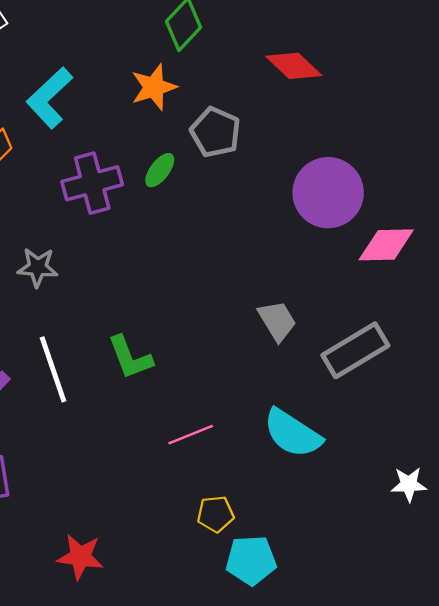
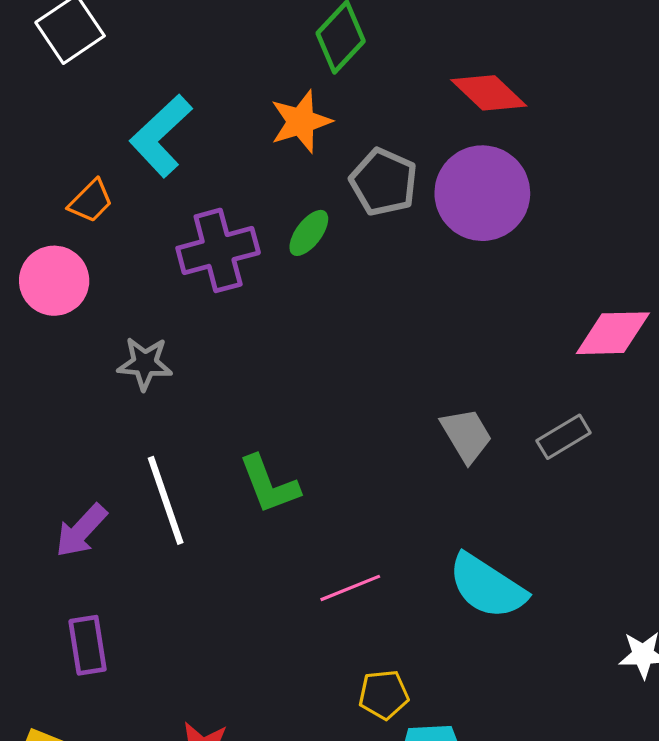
purple circle: (328, 193) -> (482, 193), moved
gray rectangle: (355, 350) -> (564, 437), moved, size x0.6

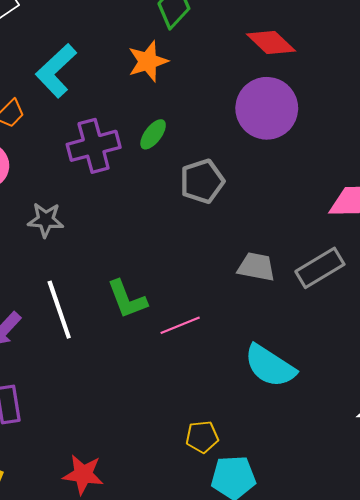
gray pentagon: (384, 182) -> (202, 181), moved, turned 30
gray trapezoid: (466, 435) -> (256, 267), turned -48
gray rectangle: (564, 437) -> (320, 268), size x1.4
pink line: (350, 588) -> (180, 325), moved

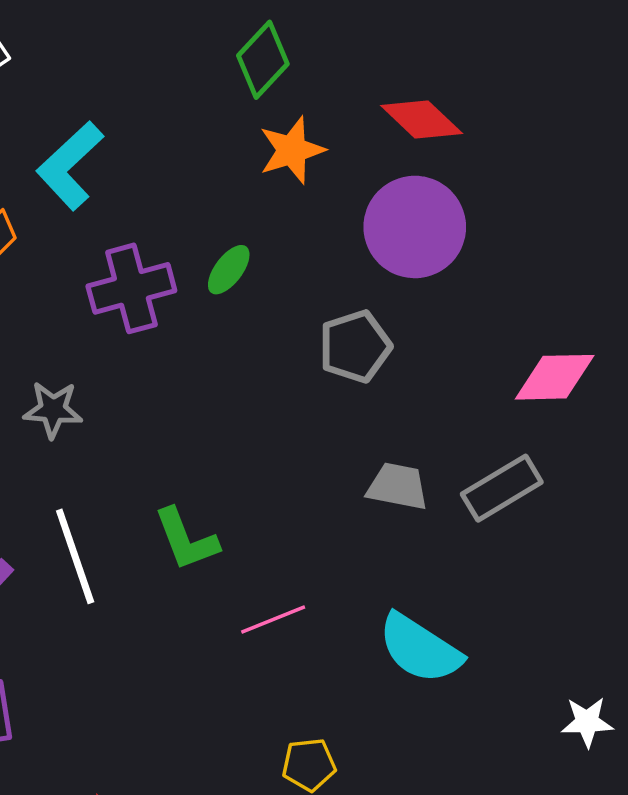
orange star: (148, 61) -> (292, 150), moved
gray pentagon: (202, 181) -> (355, 346), moved
pink line: (180, 325) -> (273, 620), moved

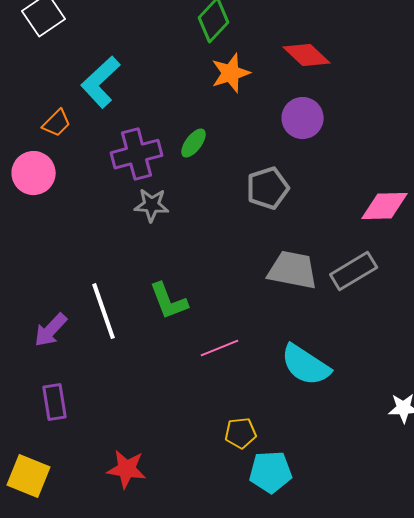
purple circle: (415, 227) -> (303, 118), size x0.7
gray star: (53, 410) -> (152, 205), moved
gray trapezoid: (398, 486) -> (293, 270), size x1.4

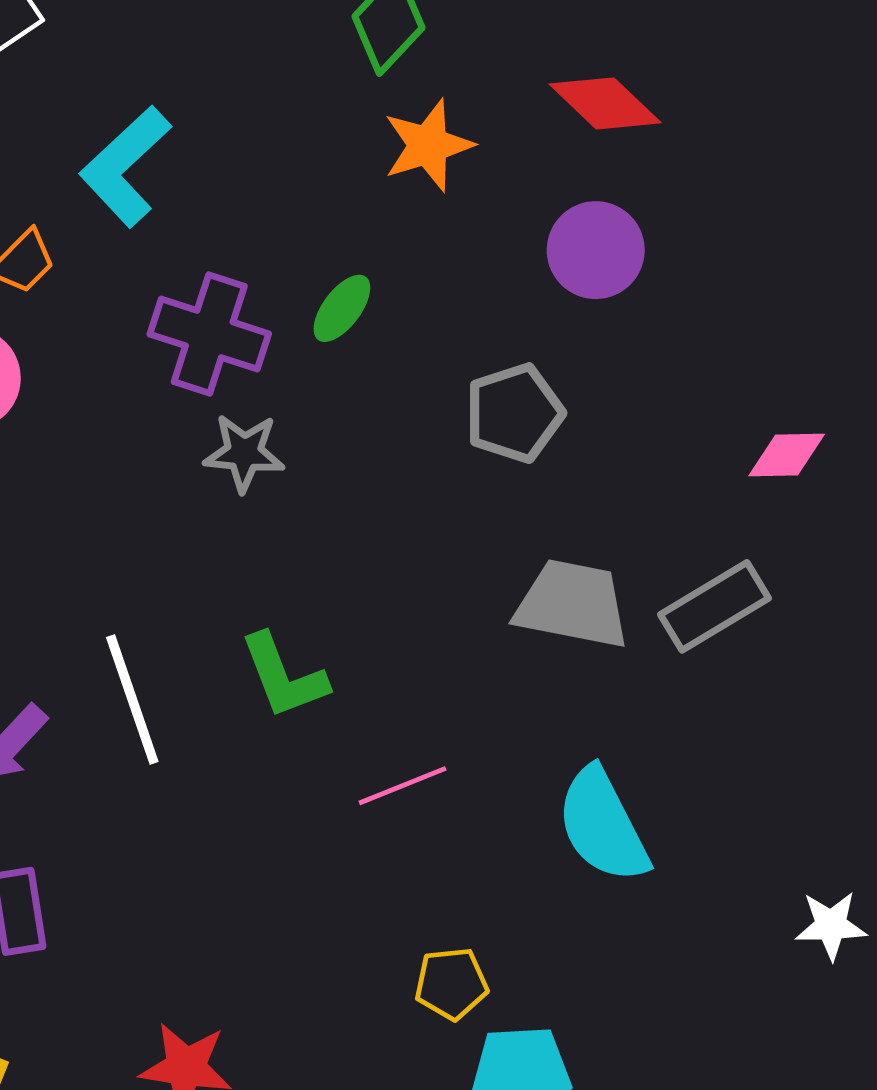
purple cross: (137, 154) -> (209, 334), turned 33
pink diamond: (385, 206) -> (787, 455), size x0.7
cyan semicircle: (306, 365) -> (603, 825), turned 30

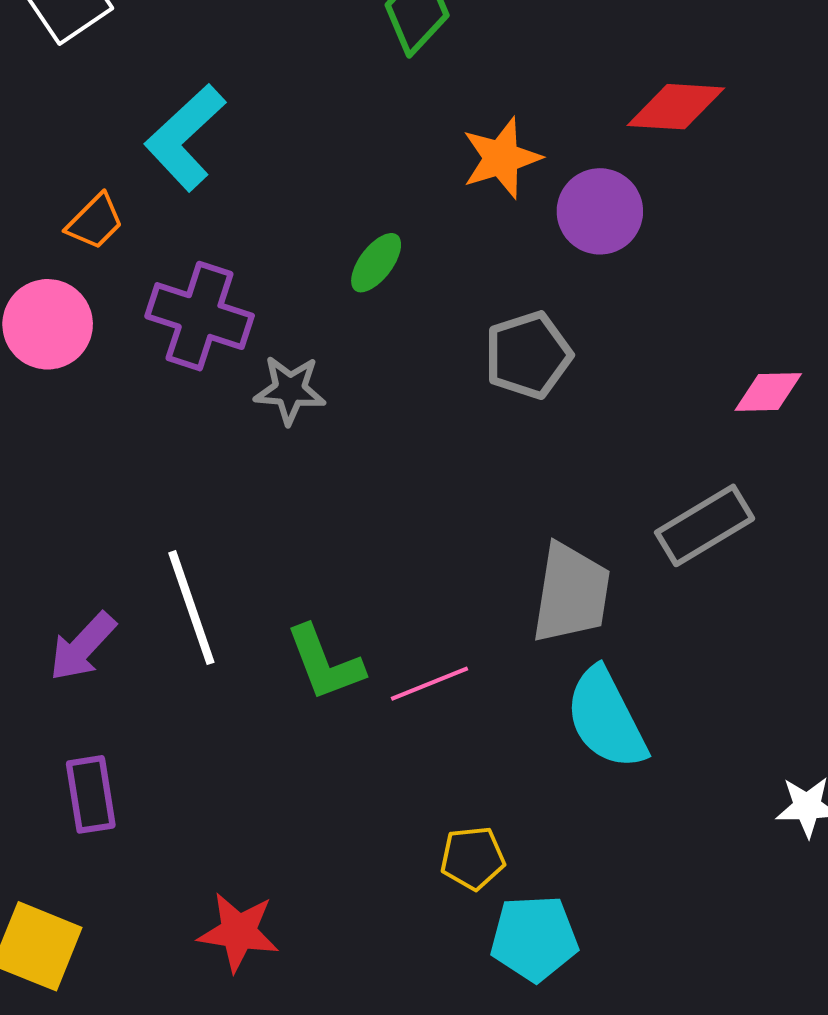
red diamond: (605, 103) -> (676, 107), moved, turned -40
orange star: (428, 145) -> (501, 158), moved
purple cross: (209, 334) -> (200, 316), moved
gray trapezoid: (572, 604) -> (571, 593), moved, turned 88
green L-shape: (284, 676) -> (325, 663), moved

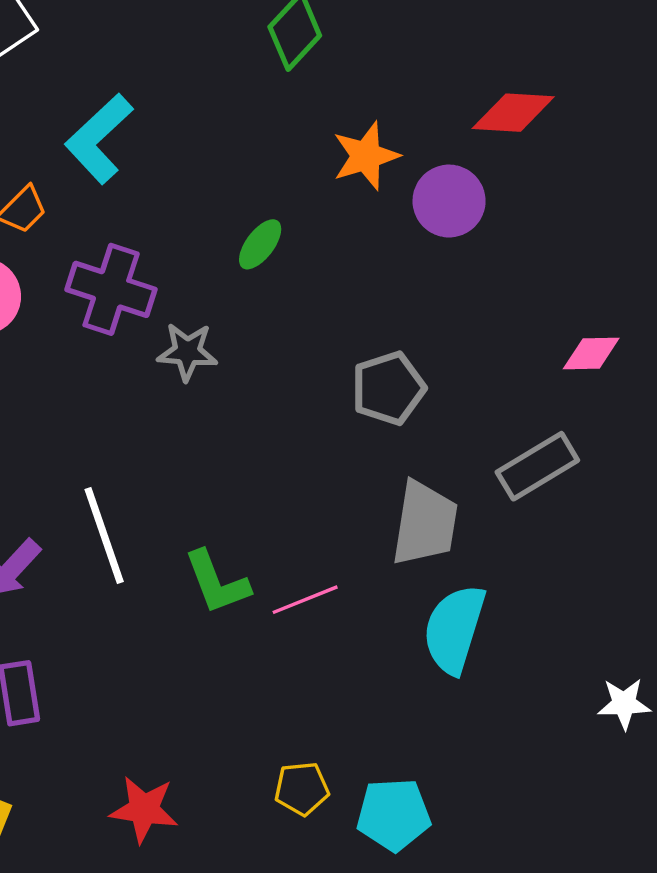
gray pentagon: (528, 355) -> (388, 388), moved
cyan semicircle: (606, 718) -> (454, 629), turned 44
yellow pentagon: (473, 858) -> (302, 789), moved

